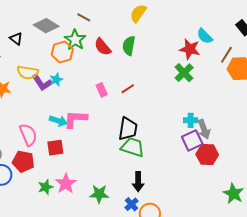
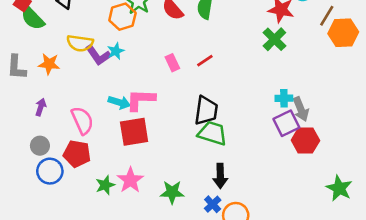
red square: (55, 148) -> (134, 132), moved, size x1.4

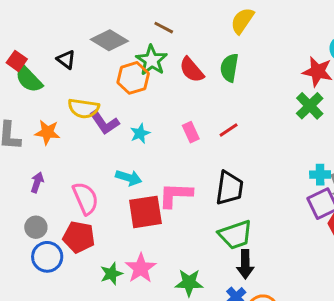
cyan star: (116, 51) -> (140, 133), moved
pink L-shape: (141, 100) -> (175, 195), moved
green trapezoid: (212, 133) -> (235, 235), moved, turned 144

